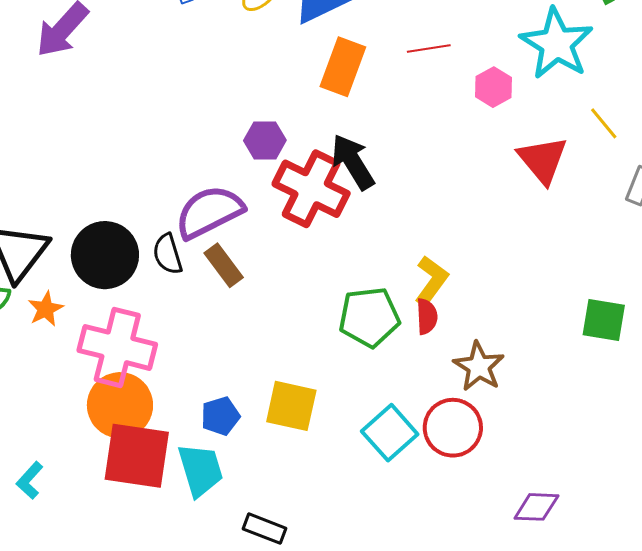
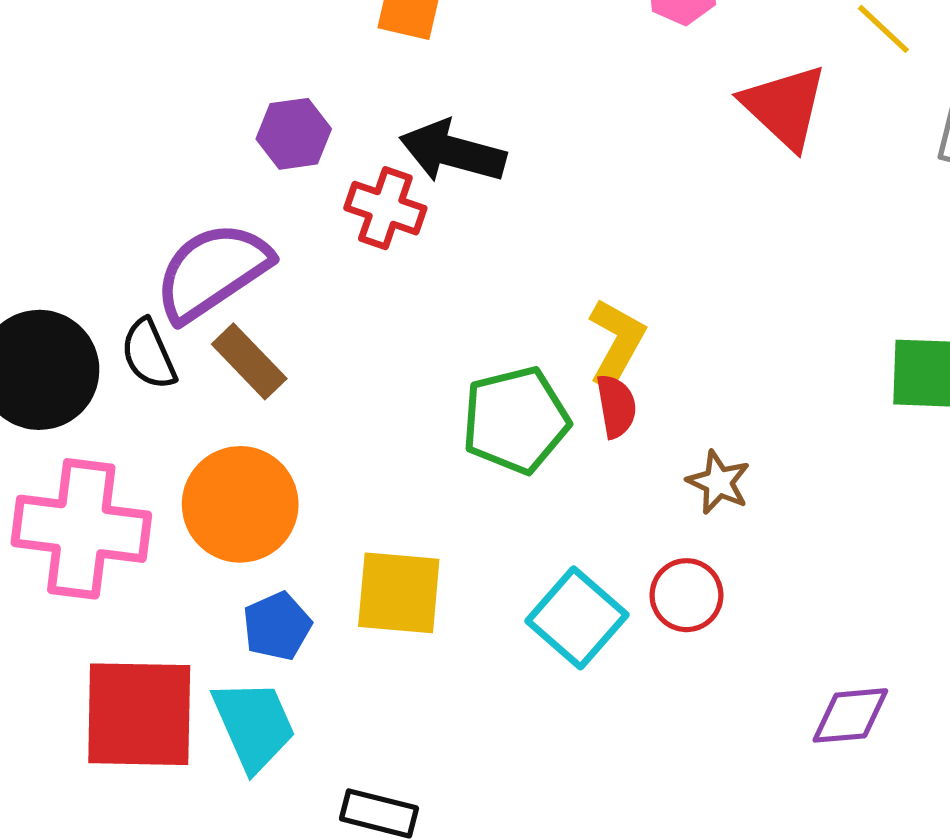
black arrow: (353, 162) -> (453, 152), turned -36
red cross: (311, 189) -> (385, 208), size x0.6
brown star: (479, 366) -> (718, 482), size x0.7
orange circle: (120, 405) -> (240, 504), moved
red circle: (453, 428) -> (686, 595), size x0.7

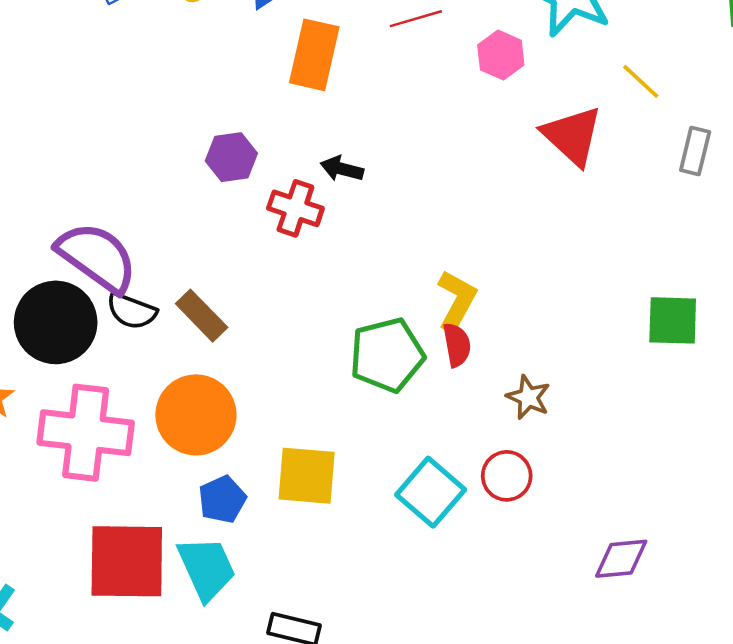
black arrow: (453, 152) -> (342, 169), size x0.6
purple semicircle: (212, 271) -> (97, 257), moved, turned 70
black semicircle: (149, 354) -> (132, 311), turned -45

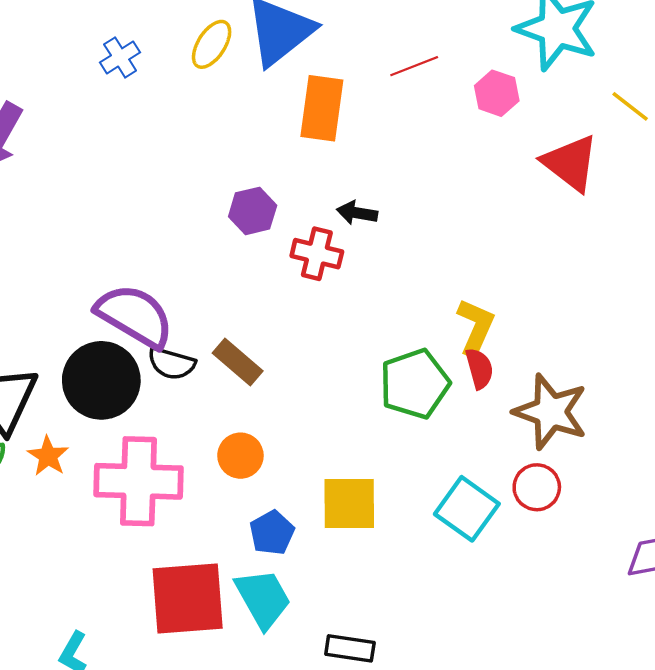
brown star: (528, 397) -> (551, 412), size x1.8
orange circle: (196, 415) -> (240, 456), size x0.6

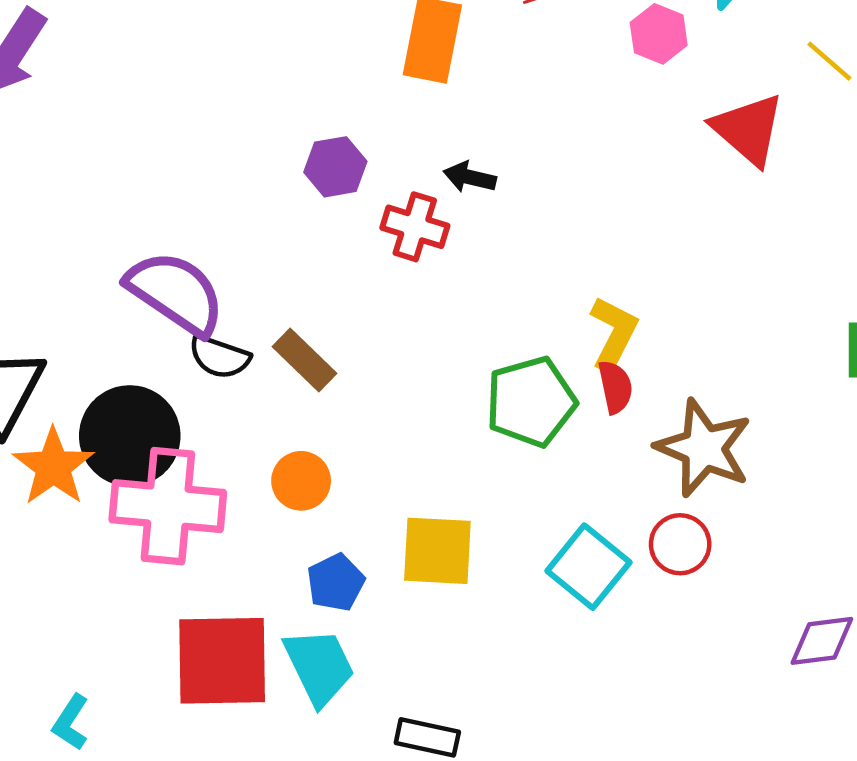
black circle: (101, 380) -> (130, 436), moved
orange star: (48, 456) -> (53, 467), size x1.5

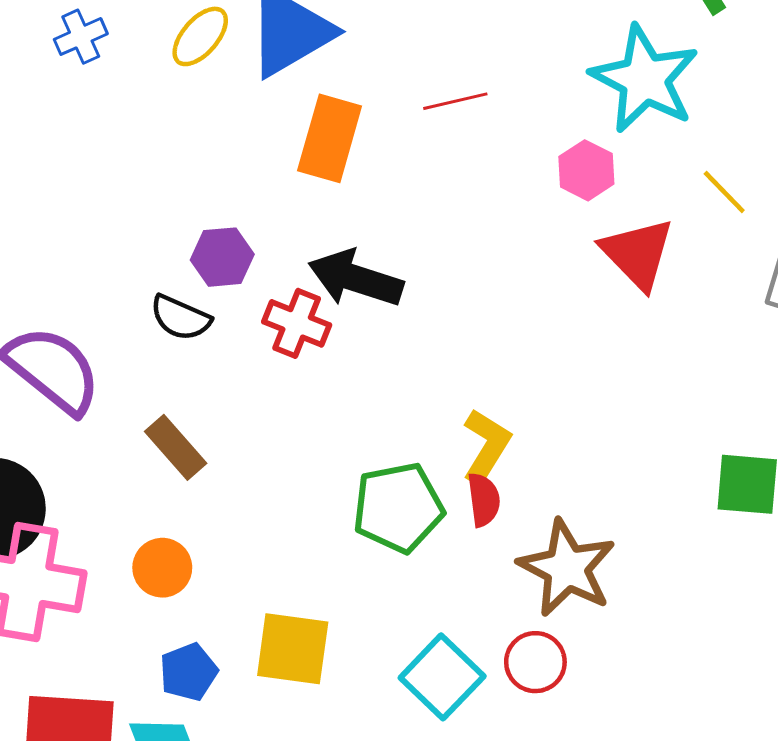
pink hexagon: (659, 34) -> (586, 170), moved
black arrow: (470, 177) -> (356, 278), size x1.8
black semicircle: (220, 357) -> (180, 318), moved

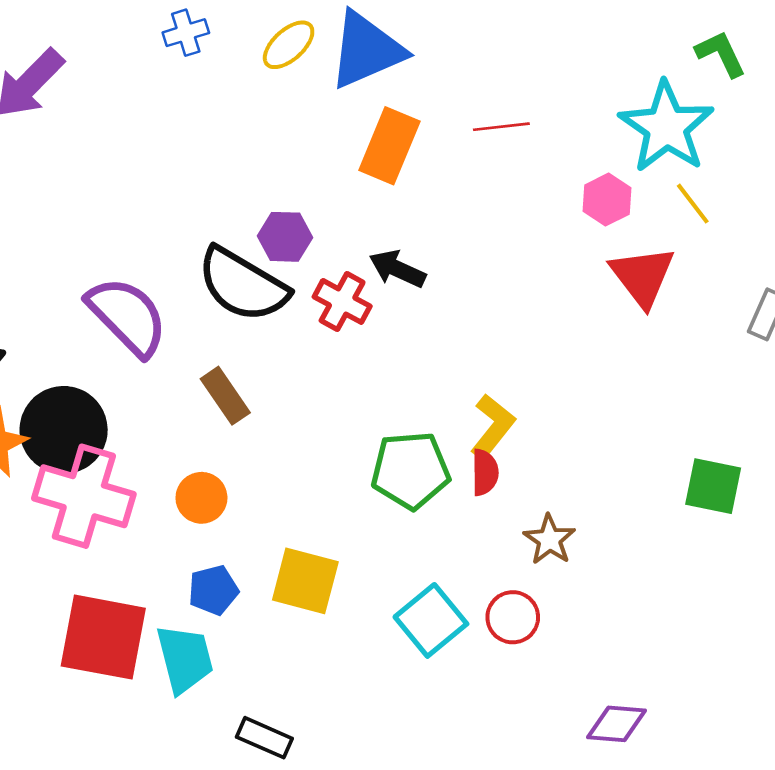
yellow line: (724, 192) -> (693, 204), moved
black arrow: (356, 278) -> (397, 269), size x0.7
black semicircle: (180, 318) -> (243, 285), size x1.8
brown star: (567, 568) -> (549, 540), size x0.6

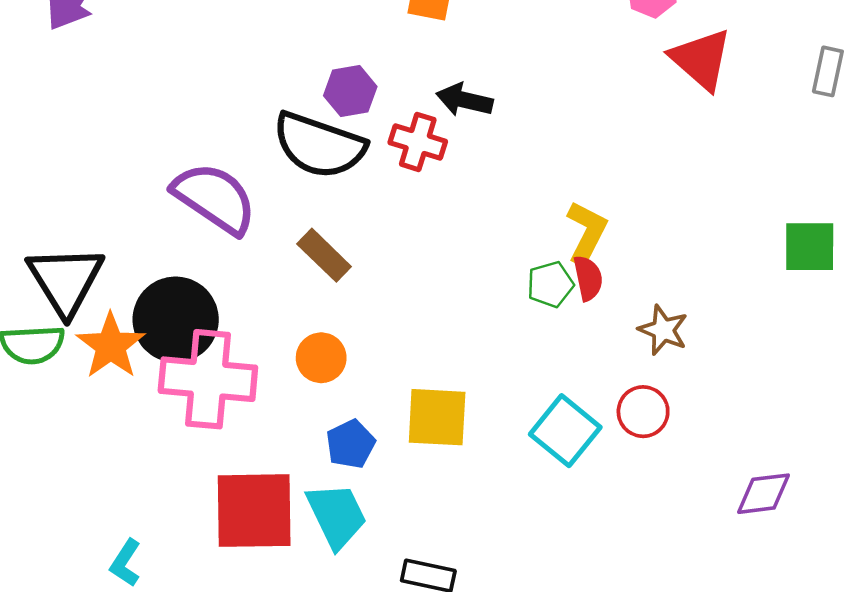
green pentagon: (411, 470) -> (550, 284), moved, size x0.6

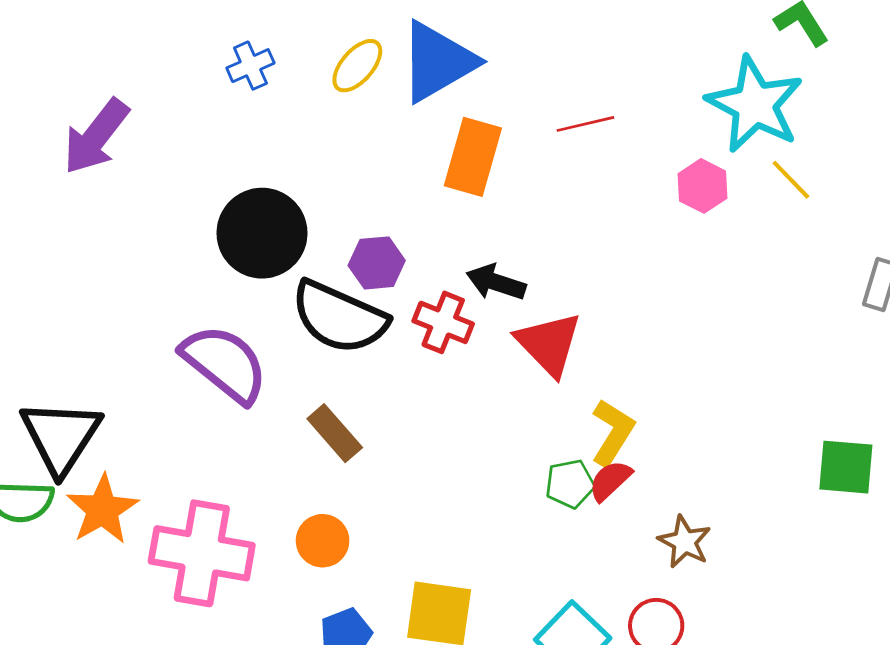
red triangle: (701, 59) -> (549, 344), moved
red semicircle: (588, 278) -> (610, 480), turned -126
black circle: (176, 320) -> (262, 233), moved

